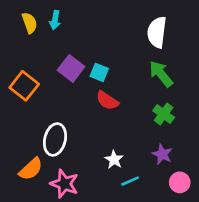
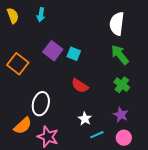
yellow semicircle: (30, 23) -> (13, 16), moved
red semicircle: (107, 101) -> (80, 86), moved
pink circle: (180, 182) -> (124, 138), moved

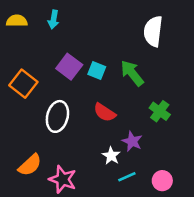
yellow semicircle: (13, 16) -> (17, 21), turned -70
green arrow: (120, 55) -> (132, 73), moved
white ellipse: (41, 104) -> (57, 116), moved
purple star: (121, 115) -> (132, 141), moved

